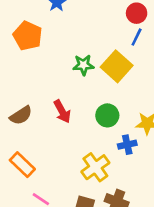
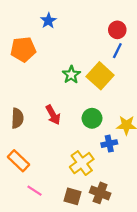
orange pentagon: (28, 36) -> (23, 49), turned -30
green star: (83, 65) -> (71, 75), turned -30
brown semicircle: (21, 115) -> (17, 118), turned -54

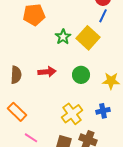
orange pentagon: (23, 49) -> (34, 15), moved
red arrow: (53, 115) -> (47, 72), turned -66
blue cross: (109, 144) -> (103, 111), moved

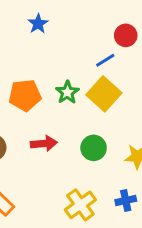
orange pentagon: (34, 15) -> (25, 95), moved
blue line: (103, 16) -> (105, 60), moved, turned 32

